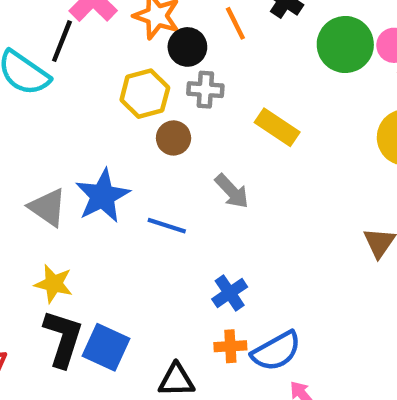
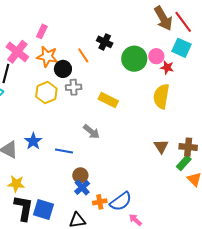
brown circle: (174, 138) -> (80, 175), moved
blue star: (103, 196) -> (33, 141), size x0.7
blue cross: (230, 293) -> (82, 187), moved

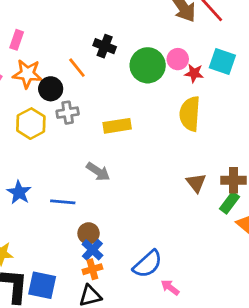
cyan square: (182, 48) -> (222, 62), moved
yellow rectangle: (108, 100) -> (117, 126), turned -30
orange cross: (100, 202) -> (92, 269), moved

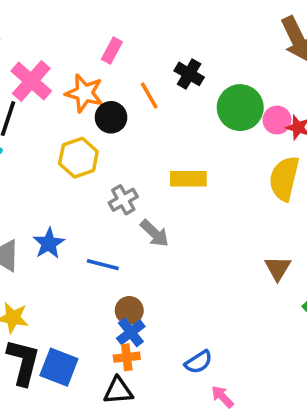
pink rectangle: (17, 40) -> (112, 51), moved
pink circle: (178, 59) -> (277, 120), moved
gray cross: (68, 113) -> (123, 200), moved, turned -30
blue semicircle: (148, 264) -> (199, 362), size x0.7

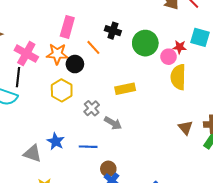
pink rectangle: (112, 51) -> (67, 27), size x1.5
pink circle: (277, 120) -> (169, 57), moved

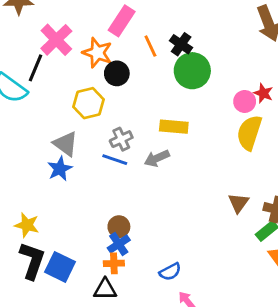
green circle: (145, 43) -> (192, 71), moved
orange line: (93, 47) -> (150, 46), moved
gray arrow: (113, 123) -> (157, 158), moved, turned 108
blue line: (88, 147) -> (115, 160), moved
gray triangle: (32, 154) -> (66, 144), moved

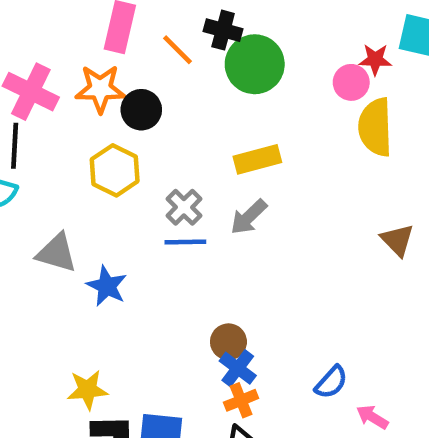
gray triangle: (66, 144) -> (57, 253), moved

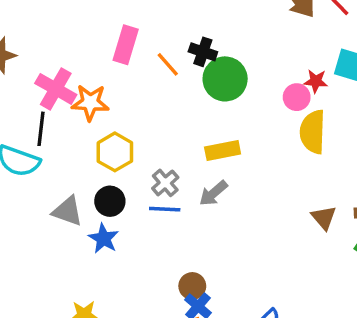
orange star: (100, 89) -> (90, 103), moved
black circle: (141, 110) -> (110, 201), moved

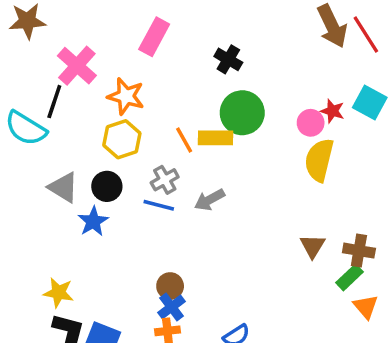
orange line: (168, 64) -> (184, 140), moved
green circle: (225, 79) -> (242, 113), moved
orange star: (90, 103) -> (126, 96), moved
yellow rectangle: (223, 151) -> (216, 138), moved

